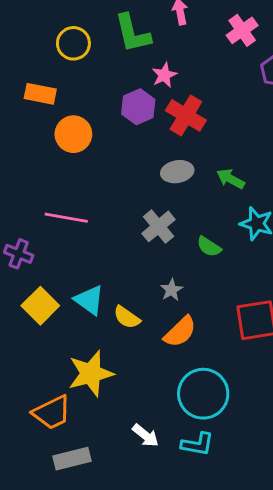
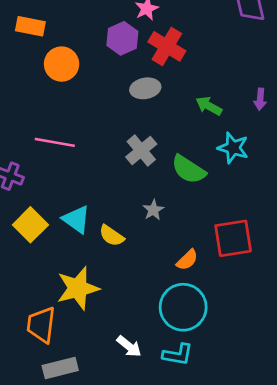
gray ellipse: (177, 172) -> (145, 88), moved
green semicircle: (209, 247) -> (189, 169), size x1.5
orange semicircle: (180, 332) -> (187, 260), moved, size x0.7
orange trapezoid: (52, 412) -> (41, 325), turned 123

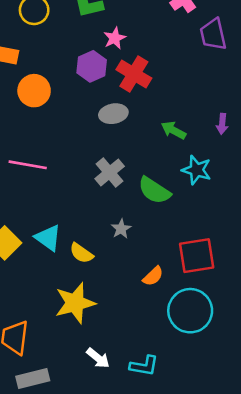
yellow star: (78, 288) -> (75, 303), moved
cyan circle: (183, 307) -> (190, 311), moved

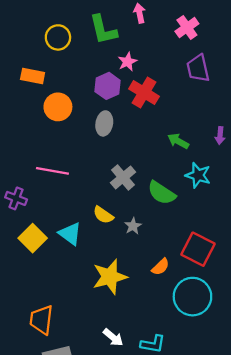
purple trapezoid: (213, 34) -> (198, 68), moved
gray ellipse: (113, 114) -> (104, 123), moved, turned -70
yellow semicircle: (81, 253) -> (103, 215), moved
red square: (197, 256) -> (198, 249), turned 36
yellow star: (75, 303) -> (110, 277), moved

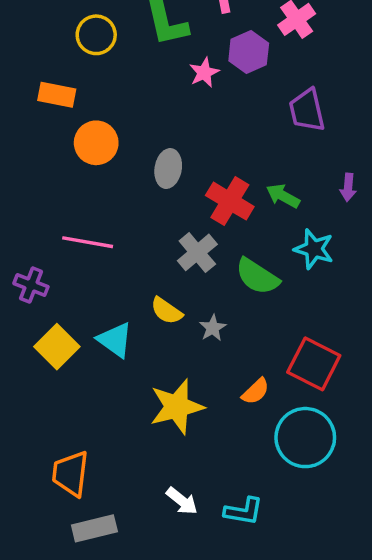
purple trapezoid: (198, 68) -> (307, 110), moved
purple hexagon: (108, 86) -> (249, 52), moved
red cross: (144, 93) -> (230, 201), moved

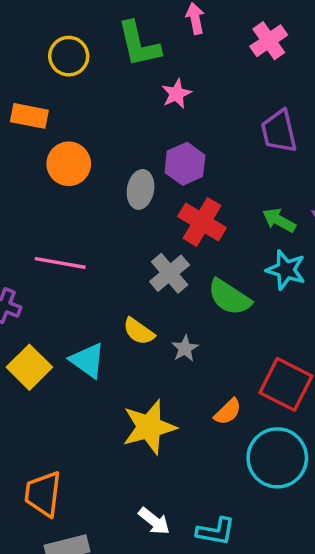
purple hexagon: (249, 52) -> (185, 164), moved
green arrow: (283, 196) -> (279, 220), moved

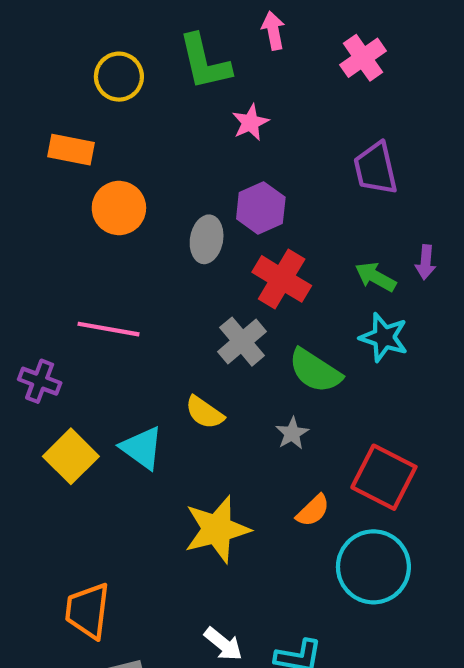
gray star: (185, 348) -> (292, 433), moved

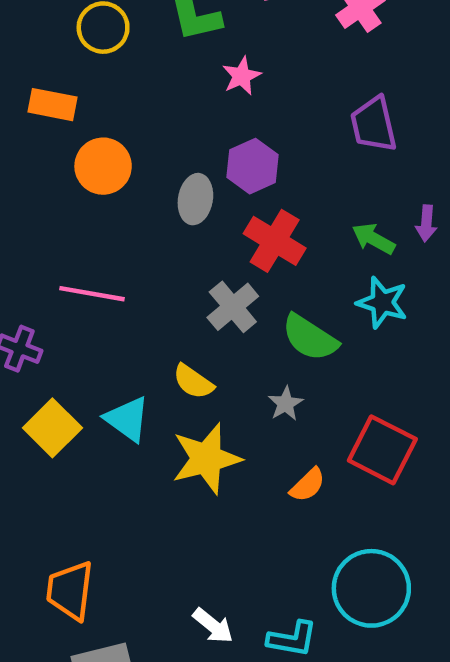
yellow star: (217, 529) -> (206, 459), moved
cyan circle: (373, 567) -> (371, 588), moved

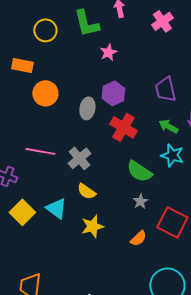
purple trapezoid: (374, 124) -> (165, 89), moved
gray cross: (233, 307) -> (79, 158), moved
gray star: (286, 404) -> (140, 201), moved
yellow star: (206, 459) -> (92, 226), size x0.7

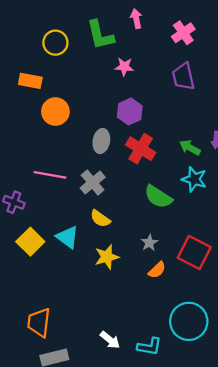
pink star: (108, 52) -> (124, 67), turned 30
purple trapezoid: (165, 89) -> (183, 77), moved
gray ellipse: (87, 108) -> (101, 141), moved
gray star: (140, 201) -> (149, 243), moved

